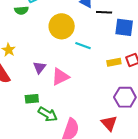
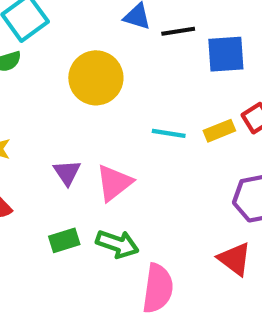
cyan line: (83, 46) -> (169, 133), moved
green arrow: (48, 114) -> (117, 244), moved

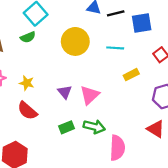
yellow rectangle: (219, 131) -> (131, 75), moved
cyan line: (169, 133) -> (115, 48), moved

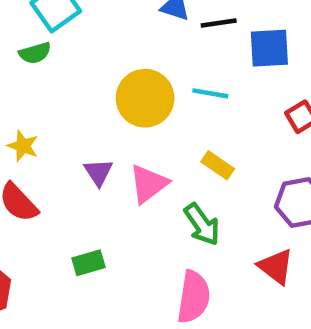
yellow circle: (75, 41) -> (145, 98), moved
yellow rectangle: (131, 75) -> (218, 165), moved, turned 56
green rectangle: (66, 127) -> (89, 263), moved
green arrow: (94, 127) -> (202, 224), moved, turned 35

